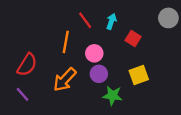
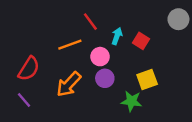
cyan arrow: (111, 21) -> (117, 36), moved
orange line: (66, 42) -> (70, 45), turned 60
green star: (113, 96) -> (131, 101), moved

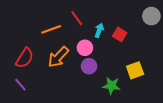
orange line: (70, 45) -> (51, 29), moved
yellow square: (147, 80) -> (135, 70), moved
orange arrow: (69, 84) -> (58, 57), moved

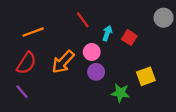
orange line: (51, 29) -> (33, 32), moved

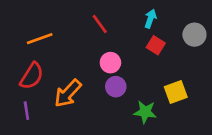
gray circle: (164, 18) -> (194, 35), moved
cyan arrow: (107, 33) -> (150, 19), moved
orange arrow: (63, 62) -> (68, 93), moved
purple line: (22, 92) -> (26, 111), turned 32

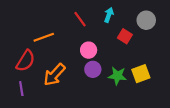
cyan arrow: (150, 19) -> (109, 15), moved
gray circle: (194, 35) -> (146, 20), moved
orange line: (40, 39) -> (44, 37), moved
green star: (145, 112) -> (117, 76), moved

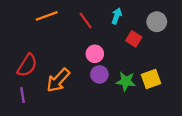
orange line: (44, 37) -> (47, 16), moved

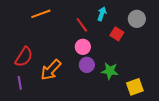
red line: (86, 21) -> (82, 25), moved
yellow square: (151, 79) -> (135, 87), moved

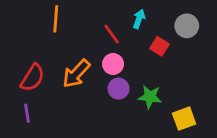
orange line: (41, 14) -> (56, 19), turned -66
orange arrow: (51, 70) -> (76, 74), moved

